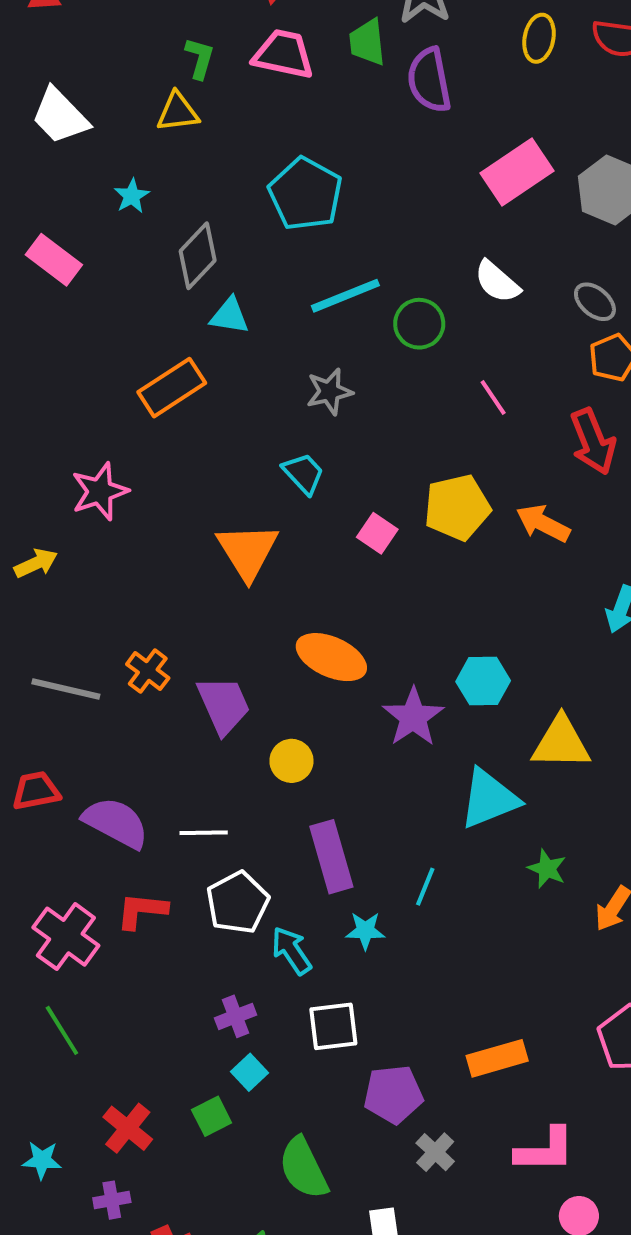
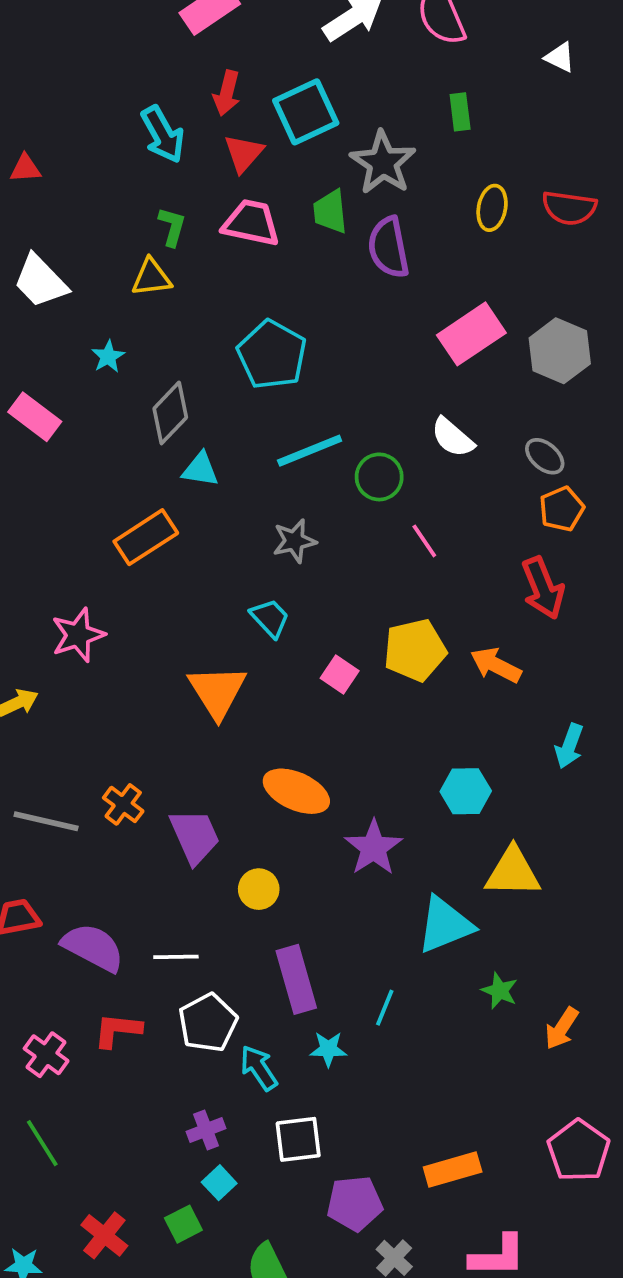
pink line: (493, 398) -> (424, 541), moved
cyan hexagon: (483, 681) -> (466, 791), moved
pink cross: (66, 937) -> (46, 1055), size x0.7

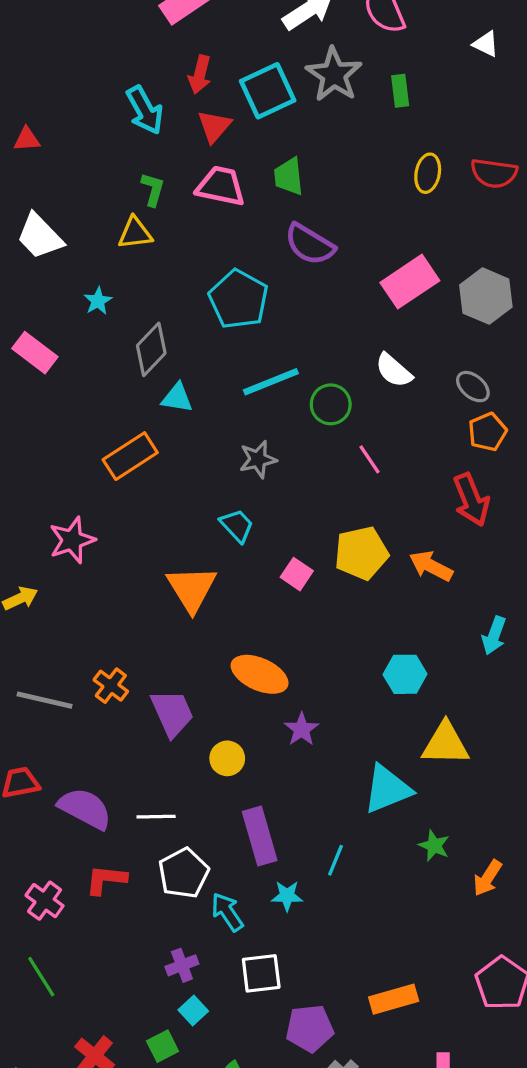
gray star: (383, 163) -> (334, 75), moved
purple semicircle: (389, 247) -> (310, 244), moved, turned -48
purple star: (373, 848) -> (302, 729), moved, size x0.7

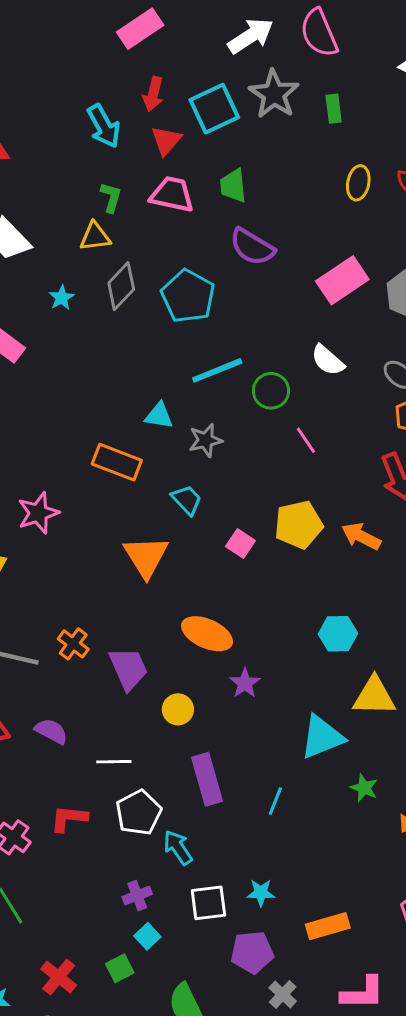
gray diamond: (151, 349) -> (121, 286), moved
cyan triangle: (177, 398) -> (159, 416), moved
orange rectangle: (130, 456) -> (117, 462), moved, turned 54
purple semicircle: (85, 808) -> (51, 731), moved, size x0.7
cyan star: (287, 896) -> (261, 893), moved

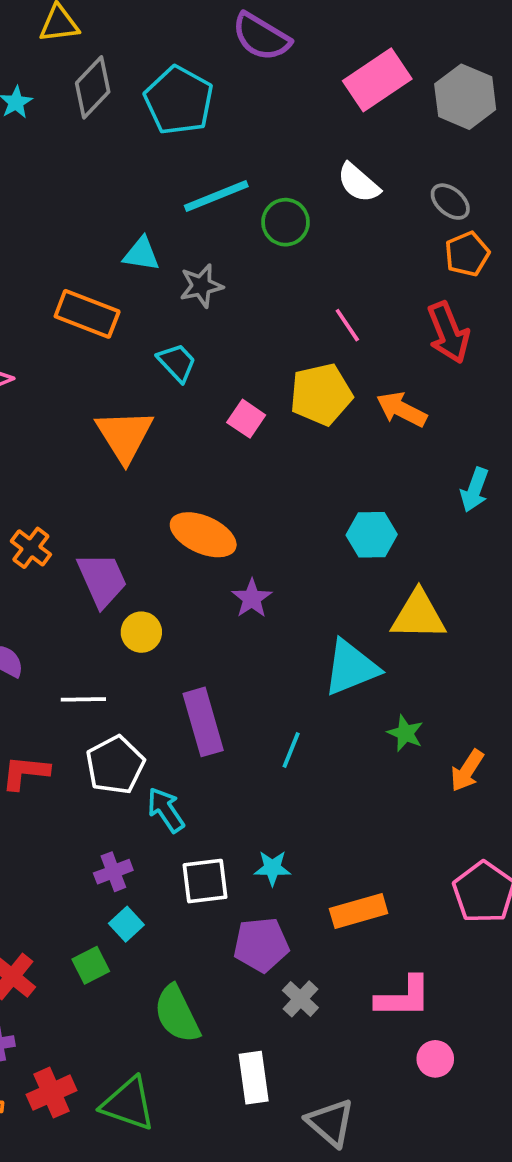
pink line: (306, 440) -> (347, 325), moved
yellow circle: (178, 709) -> (141, 632), moved

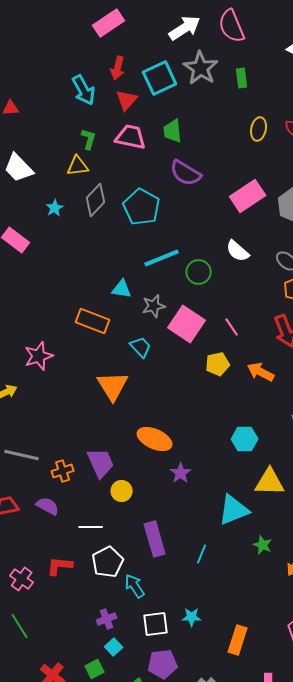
yellow pentagon: (321, 394) -> (218, 364), size x0.7
pink square: (246, 419) -> (187, 324), moved, size x1.8
orange cross: (31, 548) -> (63, 471), moved, turned 35
orange rectangle: (359, 911) -> (238, 640), turned -56
purple pentagon: (261, 945) -> (163, 664), moved

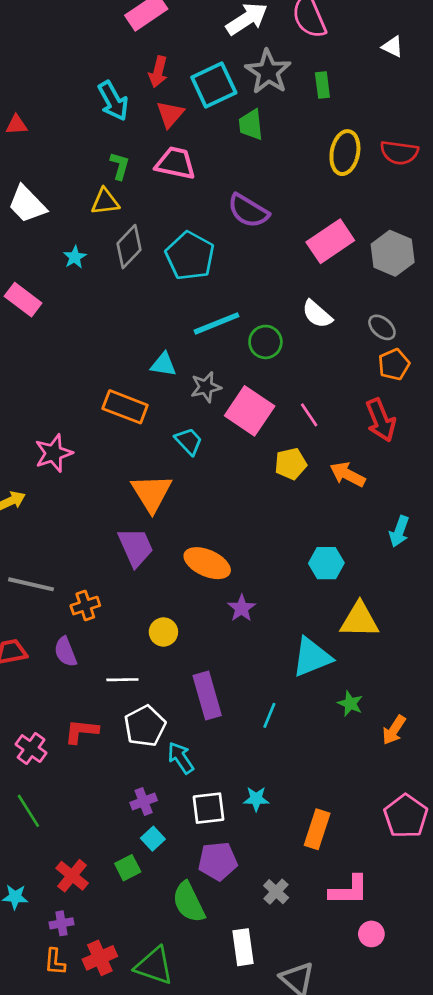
yellow ellipse: (259, 129) -> (345, 153), size x1.4
green trapezoid: (173, 131) -> (251, 125), moved
purple trapezoid: (101, 463) -> (136, 547), moved
purple semicircle: (48, 506) -> (65, 652), turned -140

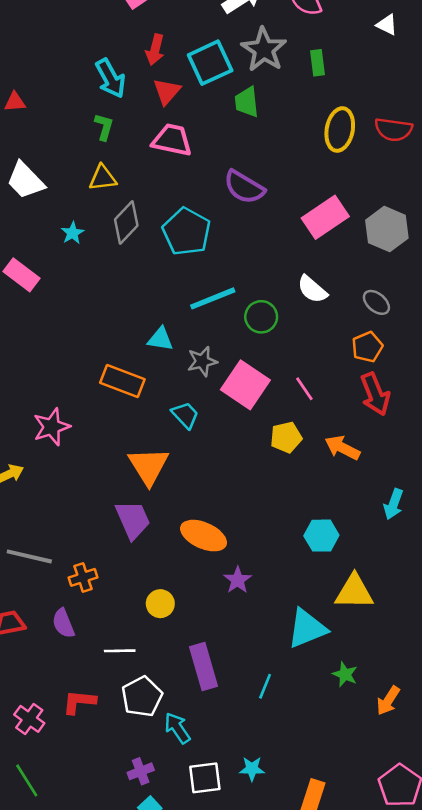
green L-shape: (120, 166) -> (104, 127), moved
orange pentagon: (394, 364) -> (367, 347), moved

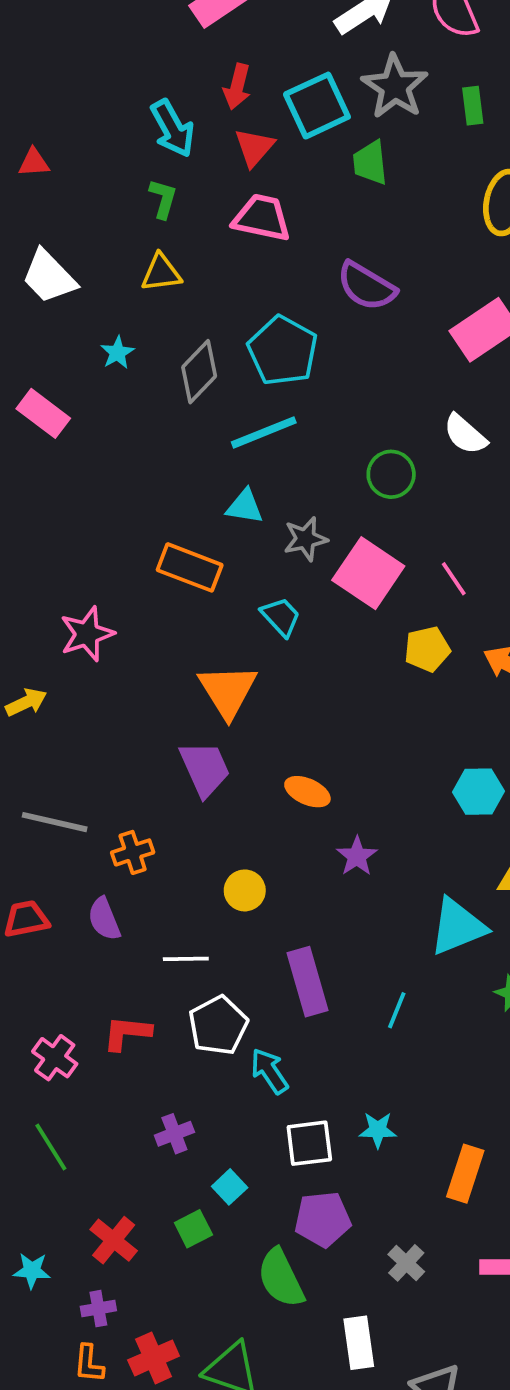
gray diamond: (126, 222) -> (199, 372), moved
cyan line: (213, 298) -> (264, 432), moved
orange ellipse: (204, 536) -> (307, 792), size x0.7
purple cross: (141, 771) -> (174, 1134), moved

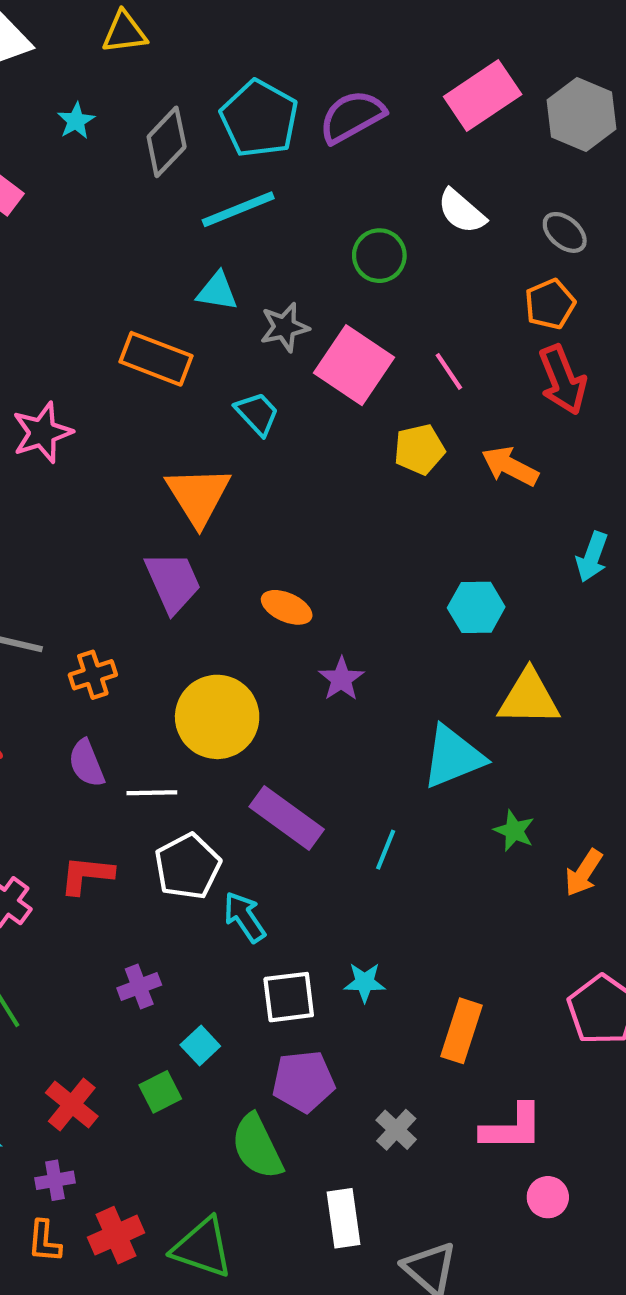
purple semicircle: (366, 286) -> (352, 117), moved, turned 120
yellow circle: (245, 890) -> (217, 717), size x1.8
purple semicircle: (104, 919) -> (87, 763), moved
purple rectangle: (307, 982) -> (287, 818), turned -38

